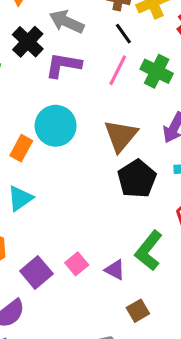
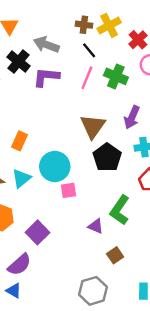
cyan circle: (56, 126) -> (55, 167), moved
pink square: (77, 264) -> (68, 190), moved, turned 35

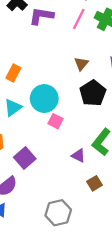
brown triangle: (93, 126) -> (81, 64), size x0.6
pink square: (68, 190) -> (55, 121), turned 32
gray hexagon: (93, 291) -> (58, 213), moved

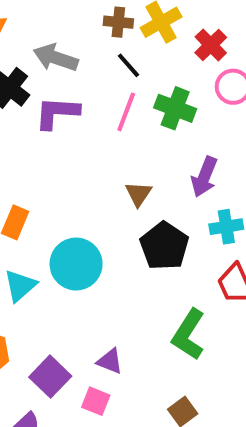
pink square: (55, 121) -> (96, 401), moved
purple triangle: (78, 156) -> (110, 361), moved

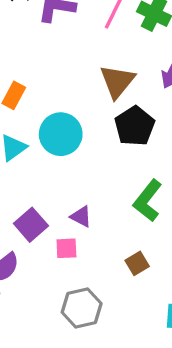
brown triangle: (138, 194) -> (117, 81), size x1.6
pink square: (96, 401) -> (66, 248), turned -30

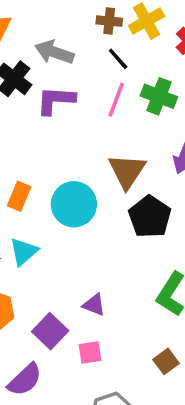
cyan circle: (61, 134) -> (74, 204), moved
purple triangle: (81, 217) -> (94, 305), moved

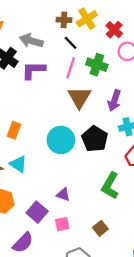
brown triangle: (127, 171) -> (79, 97), moved
cyan circle: (74, 204) -> (61, 140), moved
cyan triangle: (24, 252) -> (18, 164), turned -42
brown square: (166, 361) -> (100, 228), moved

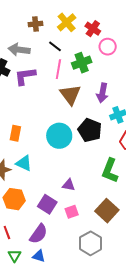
brown cross: (64, 20) -> (35, 24), moved
green cross: (97, 65) -> (82, 63), turned -30
brown square: (100, 228) -> (107, 211), size x1.6

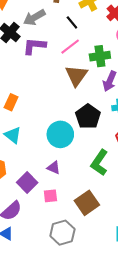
gray arrow: (19, 50) -> (34, 17), turned -50
green cross: (82, 63) -> (100, 56), moved
pink line: (58, 69) -> (70, 47), turned 30
cyan circle: (59, 136) -> (60, 134), moved

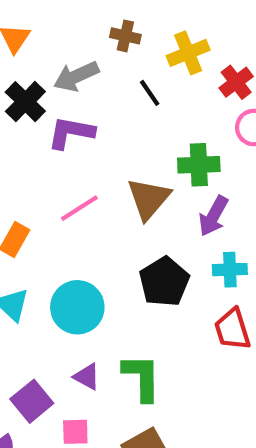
pink line: (70, 47) -> (79, 208), moved
cyan circle: (60, 134) -> (77, 307), moved
green L-shape: (99, 163) -> (142, 377), moved, turned 140

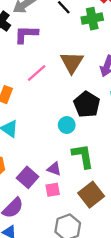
green cross: (199, 165) -> (92, 19), moved
cyan circle: (77, 307) -> (67, 125), moved, size x0.6
purple triangle: (87, 377) -> (54, 169), moved

